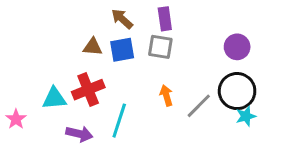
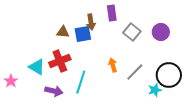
brown arrow: (122, 19) -> (91, 22), moved, turned -140
gray square: (160, 47) -> (132, 32), moved, turned 30
black circle: (237, 91) -> (169, 75), moved
cyan triangle: (54, 98) -> (37, 67), turned 36
cyan star: (246, 116) -> (155, 90), moved

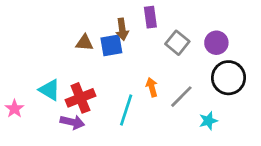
red cross: (60, 61) -> (80, 98), moved
black circle: (169, 75) -> (229, 78), moved
cyan line: (81, 82) -> (126, 110), moved

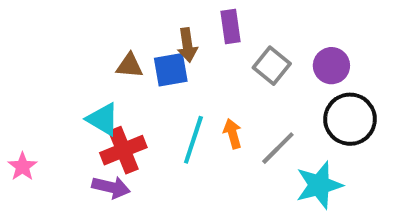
cyan triangle: (49, 90) -> (103, 119), moved
cyan line: (126, 110) -> (193, 140), moved
cyan star: (208, 121) -> (319, 185), size x1.6

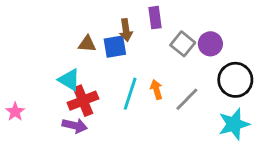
purple circle: (331, 66) -> (210, 44), moved
cyan star: (319, 185) -> (234, 124), moved

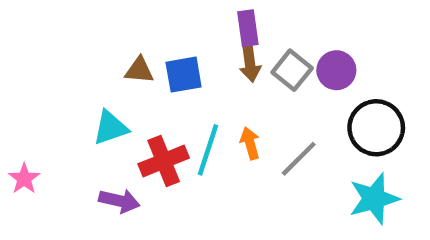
brown arrow: (126, 30) -> (250, 64), moved
cyan triangle: (69, 80) -> (111, 128), turned -50
red cross: (83, 101) -> (164, 161), moved

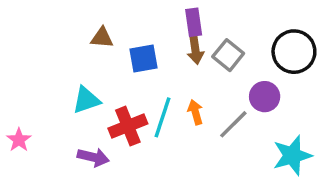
brown triangle: (139, 70) -> (102, 38), moved
purple circle: (336, 70) -> (265, 97), moved
black circle: (376, 128) -> (294, 52), moved

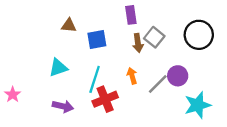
brown arrow: (195, 50) -> (138, 43), moved
purple circle: (265, 97) -> (178, 76), moved
cyan line: (162, 117) -> (95, 79), moved
red cross: (128, 126) -> (105, 99), moved

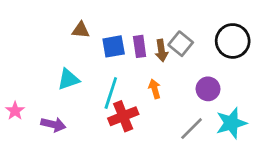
purple rectangle: (131, 15) -> (140, 46), moved
gray line: (158, 84) -> (192, 129), moved
purple arrow: (63, 106) -> (53, 124), moved

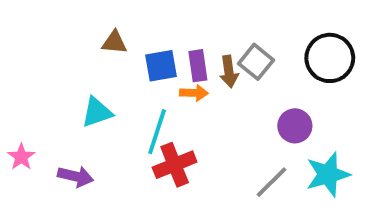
orange arrow: (155, 89) -> (194, 93), moved, turned 108

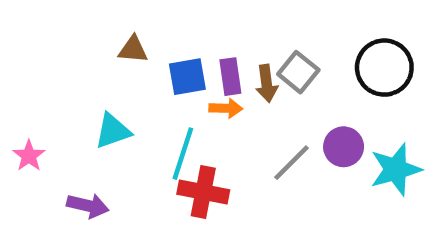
pink star: (21, 157) -> (29, 156), moved
red cross: (175, 165) -> (203, 192), turned 33
cyan star: (328, 174) -> (396, 169), moved
gray line: (272, 182) -> (291, 163), moved

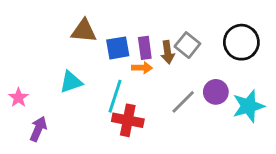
brown triangle: (133, 49) -> (84, 31), size x1.4
purple arrow: (88, 206) -> (38, 129), moved, turned -80

